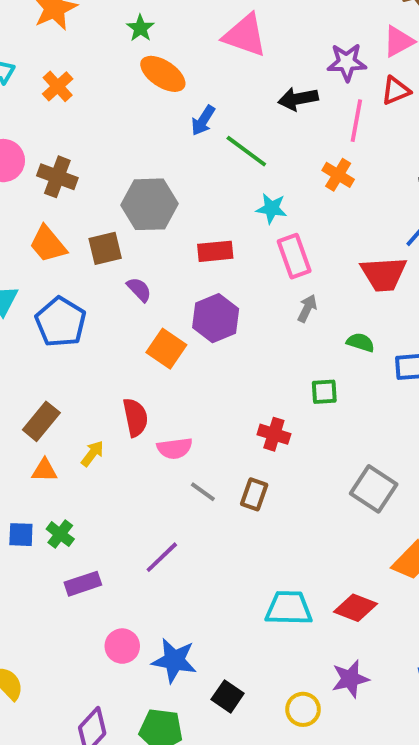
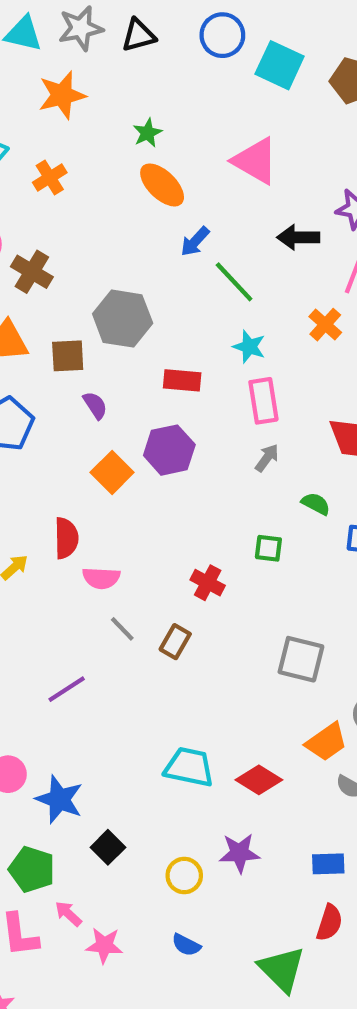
gray square: (374, 489) -> (301, 659), turned -30

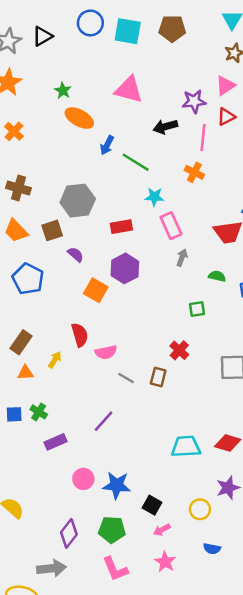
red cross: (208, 583) -> (179, 350), moved, turned 30
pink arrow: (68, 914) -> (162, 530), moved, turned -56
pink star: (104, 945) -> (165, 562), turned -30

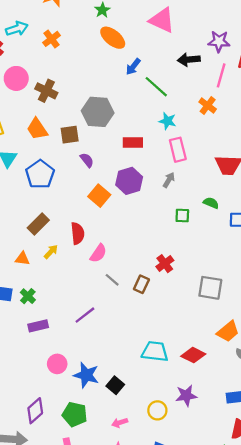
gray arrow: (182, 258) -> (169, 180), moved
green square: (197, 309) -> (182, 216), moved
brown rectangle: (21, 342) -> (38, 224), moved
pink semicircle: (106, 352) -> (98, 253), turned -54
black square: (152, 505) -> (115, 385), moved

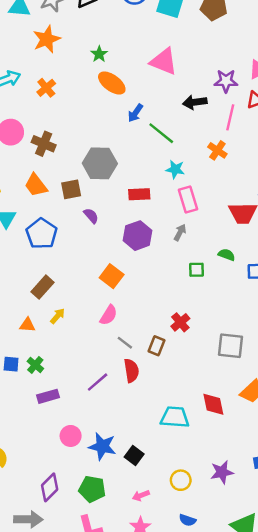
orange square: (99, 196) -> (112, 276), moved
red semicircle: (78, 233) -> (131, 371), moved
red diamond: (193, 355) -> (213, 404), moved, turned 55
purple star: (186, 396) -> (222, 472), moved

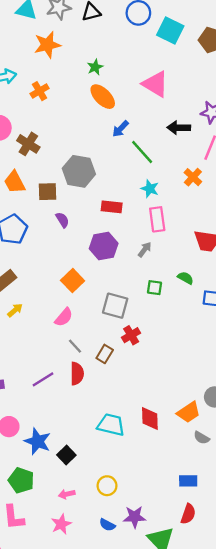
gray square: (231, 346) -> (115, 306), moved
purple star: (222, 472) -> (134, 517), moved

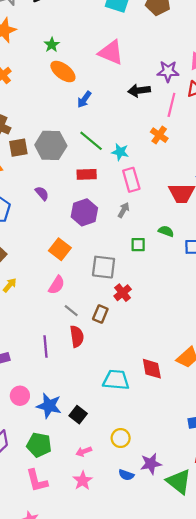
green line: (142, 152) -> (91, 141), moved
brown square: (48, 192) -> (18, 148), moved
purple line: (43, 379) -> (46, 347), turned -55

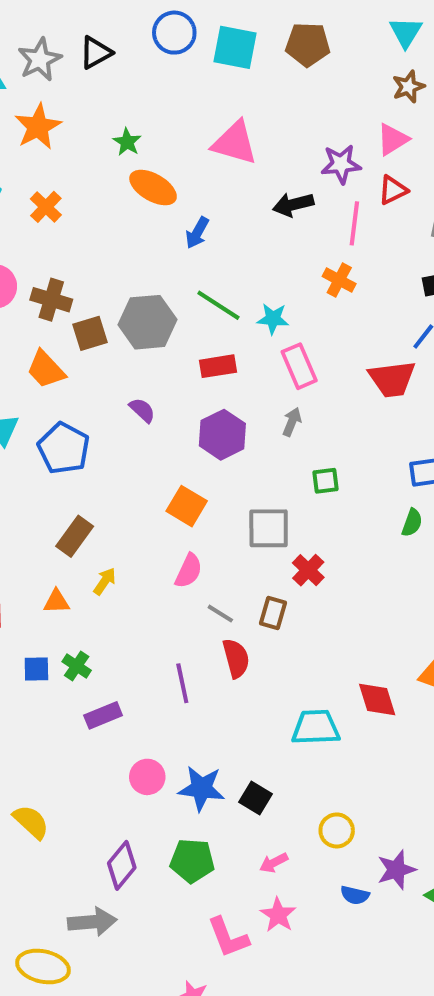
green semicircle: (166, 231) -> (412, 523), moved, turned 96
pink L-shape: (37, 481) -> (228, 937), moved

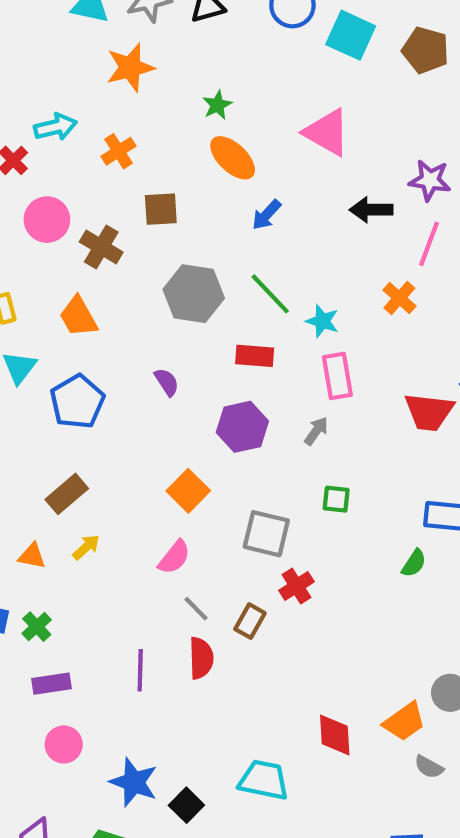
brown square: (90, 333) -> (161, 209), moved
cyan trapezoid: (316, 728) -> (264, 780), moved
pink circle: (147, 777) -> (64, 744), moved

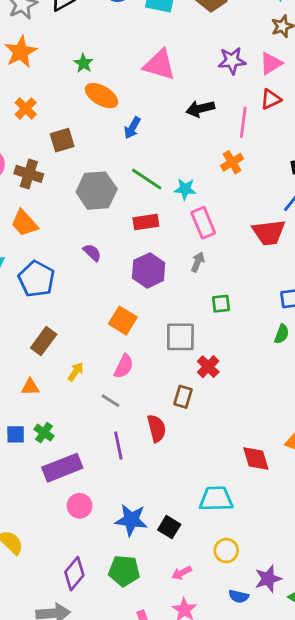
purple star: (430, 180) -> (232, 61), moved
orange cross: (399, 298) -> (232, 162), turned 30
yellow arrow: (86, 547) -> (76, 372), moved
gray line: (196, 609) -> (110, 401), moved
purple rectangle: (51, 684) -> (62, 468), size x1.5

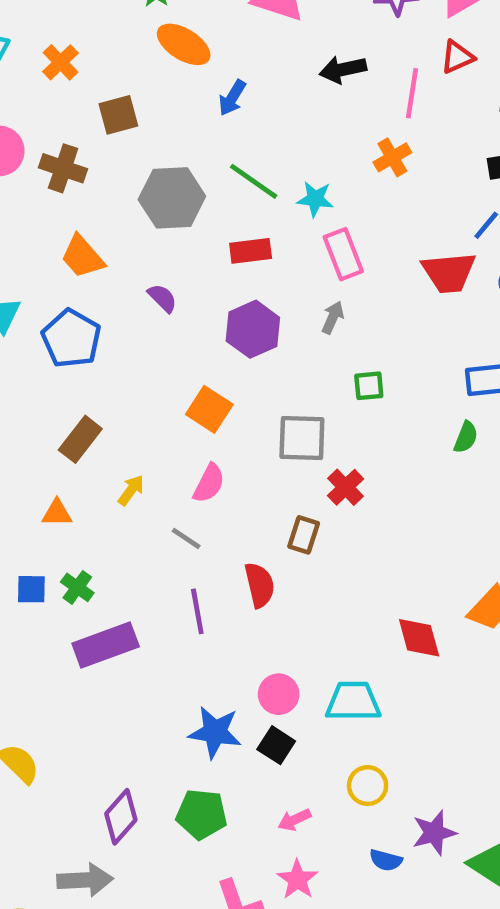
orange trapezoid: (24, 223) -> (82, 257), moved
pink circle: (80, 506) -> (279, 694), moved

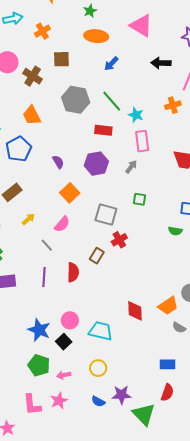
orange ellipse: (184, 44) -> (96, 36), turned -40
purple semicircle: (162, 298) -> (58, 162), moved
green semicircle: (466, 437) -> (175, 231), turned 64
green pentagon: (202, 814) -> (39, 365), moved

